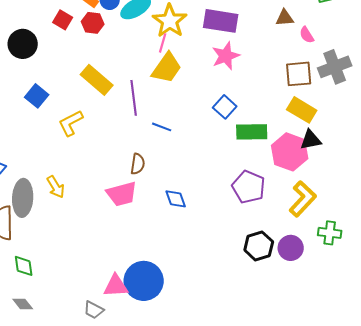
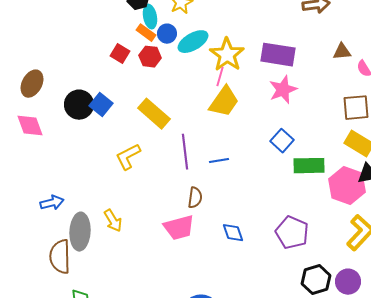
black circle: (23, 44) -> (79, 105), moved
blue square: (37, 96) -> (101, 105), moved
purple line: (134, 98) -> (185, 152), moved
blue line: (162, 127) -> (219, 161), turned -30
purple pentagon: (249, 187) -> (292, 233), moved

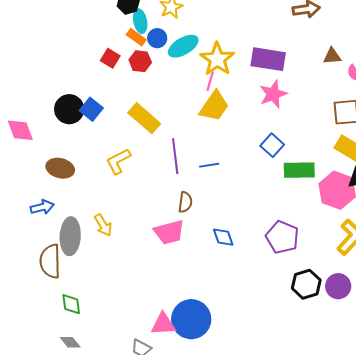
brown ellipse: (32, 84) -> (60, 168), moved, turned 76

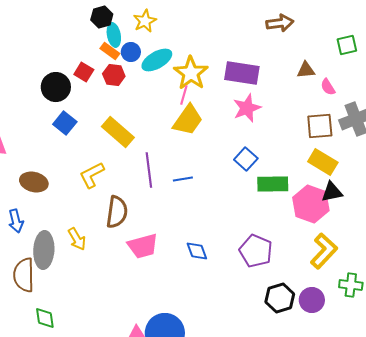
black circle: (69, 109) -> (56, 87), moved
brown semicircle: (185, 202) -> (117, 212), moved, size x1.5
blue arrow: (42, 207) -> (16, 221), turned 90

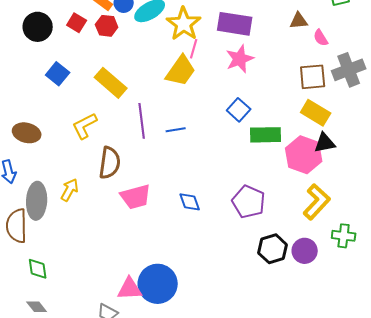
black circle: (56, 87) -> (38, 27), moved
pink line: (184, 95) -> (194, 49), moved
yellow arrow: (77, 239) -> (70, 190), turned -120

